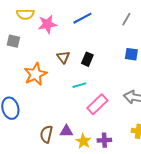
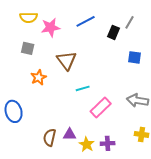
gray square: (13, 41) -> (28, 48), moved
brown triangle: (63, 57) -> (67, 60), size x1.5
black rectangle: (87, 59) -> (114, 32), moved
orange star: (35, 74) -> (39, 77), size x0.7

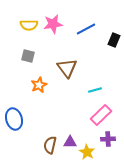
pink star: (51, 27) -> (53, 24), moved
cyan line: (83, 88) -> (95, 90), moved
purple cross: (108, 143) -> (108, 139), moved

